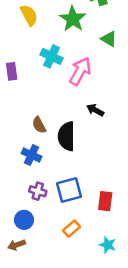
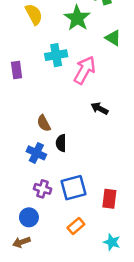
cyan cross: (51, 56) -> (56, 55), turned -35
black semicircle: (66, 136) -> (61, 143), moved, size x0.6

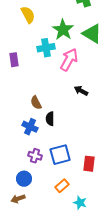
green star: (77, 18) -> (63, 30), moved
green triangle: (113, 38) -> (92, 34), size x1.5
cyan star: (112, 242) -> (80, 203), moved

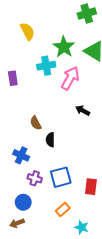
blue cross: (30, 127) -> (21, 155), moved

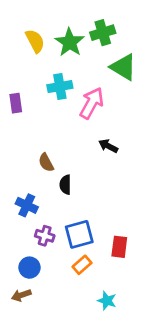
green cross: (87, 14) -> (103, 33), moved
green star: (64, 47) -> (70, 42), moved
orange rectangle: (63, 210) -> (82, 265), moved

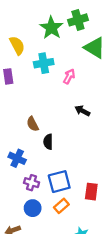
yellow semicircle: (35, 41) -> (17, 45), moved
pink arrow: (92, 103) -> (69, 76), size x0.6
blue circle: (29, 268) -> (33, 208), moved

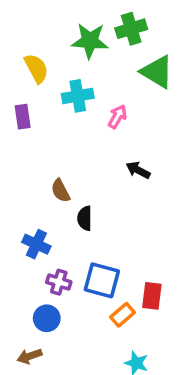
green star: (51, 28) -> (90, 41), turned -30
blue square: (59, 182) -> (102, 280), turned 30
orange rectangle: (61, 206) -> (123, 315), moved
blue circle: (33, 208) -> (47, 318), moved

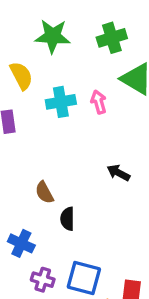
green star: (90, 41) -> (53, 36), moved
pink arrow: (117, 117) -> (99, 102), moved, turned -45

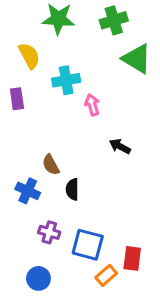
pink arrow: (99, 102) -> (92, 105), moved
blue cross: (21, 243) -> (28, 191), moved
purple cross: (43, 280) -> (49, 232), moved

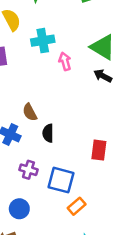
green triangle: (137, 59) -> (103, 47), moved
black arrow: (120, 146) -> (103, 76), moved
red rectangle: (132, 258) -> (99, 150), moved

